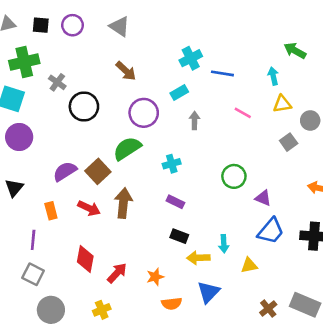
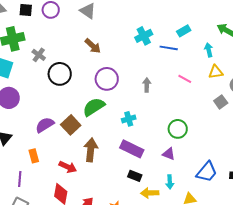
cyan rectangle: (179, 93) -> (184, 31), moved
purple triangle: (263, 198) -> (169, 154), moved
purple rectangle: (175, 202) -> (132, 149), size x1.6
red arrow: (89, 208) -> (68, 167), moved

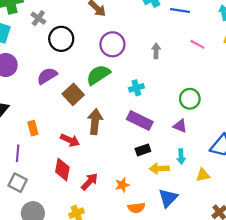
purple semicircle: (45, 125) -> (47, 76), moved
black rectangle: (135, 176) -> (143, 150), turned -40

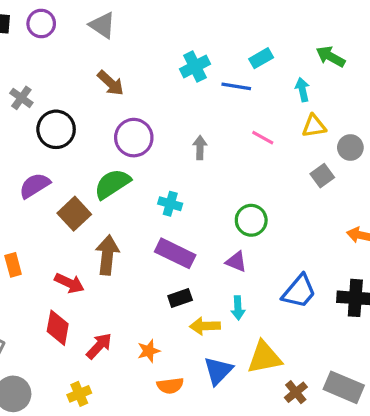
cyan cross: (136, 88) -> (170, 204), turned 32
yellow triangle: (203, 175) -> (264, 358), moved, size x1.6

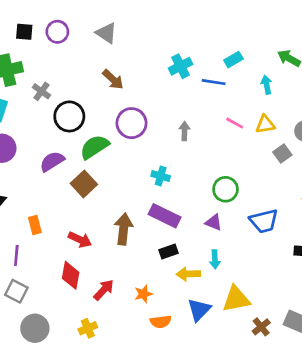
yellow triangle: (314, 126) -> (265, 124), moved
green semicircle: (112, 184) -> (94, 147), moved
brown arrow: (107, 255) -> (124, 229), moved
blue trapezoid: (299, 291) -> (264, 221), moved, turned 36

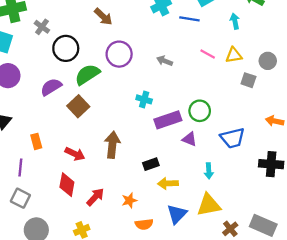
gray arrow: (184, 131) -> (164, 61), turned -70
gray square: (282, 154) -> (248, 80), turned -35
purple rectangle: (165, 216) -> (168, 120), moved, turned -45
cyan arrow: (215, 259) -> (209, 171), moved

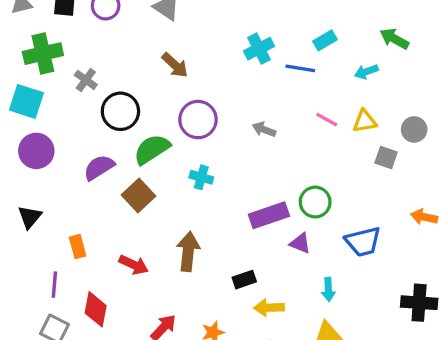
cyan arrow: (235, 21) -> (366, 72), turned -98
cyan cross: (144, 99) -> (201, 177), moved
black cross: (271, 164) -> (419, 303), moved
red diamond: (67, 185) -> (96, 309), moved

